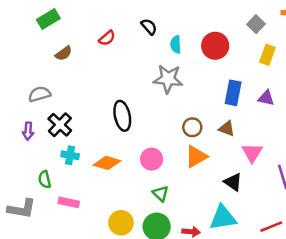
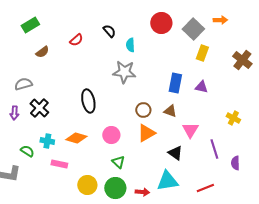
gray square: (256, 24) -> (193, 29), size x1.5
red circle: (215, 46) -> (161, 23), moved
cyan cross: (70, 155) -> (47, 141), moved
green semicircle: (45, 179) -> (27, 151), turned 136
pink rectangle: (69, 202) -> (59, 164), moved

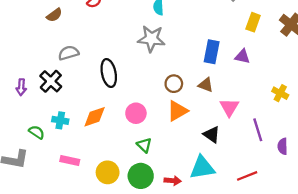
yellow rectangle: (202, 53) -> (253, 22), moved
gray semicircle: (23, 84) -> (69, 53), moved
orange diamond: (76, 138) -> (95, 117), turned -35
pink rectangle: (59, 164) -> (70, 161), moved

